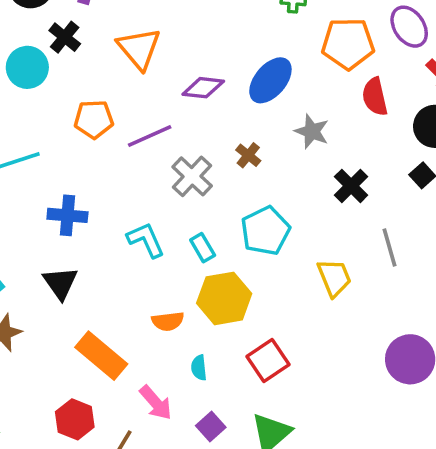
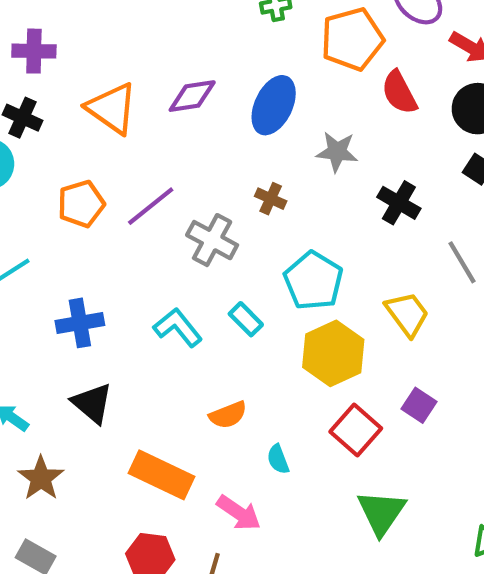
purple diamond: (203, 88) -> (192, 96), moved
yellow hexagon: (224, 298) -> (333, 353), moved
purple square: (211, 426) -> (419, 405), moved

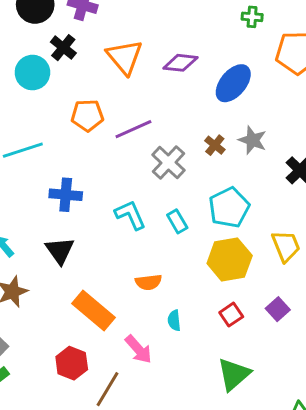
gray star: (337, 152) -> (252, 140), moved
red square: (356, 430) -> (231, 315), size x0.7

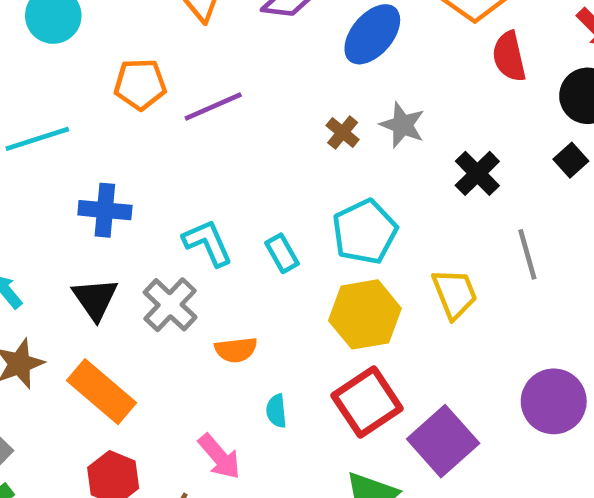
gray cross: (168, 163) -> (170, 305), moved
purple square: (278, 309) -> (443, 441), moved, size x1.8
orange rectangle: (94, 310) -> (101, 392), moved
red square: (231, 315) -> (367, 402), size x1.8

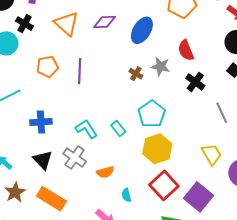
red semicircle: (509, 56) -> (186, 50), moved
purple line: (213, 106) -> (80, 71), turned -55
yellow trapezoid: (455, 294) -> (212, 154), moved

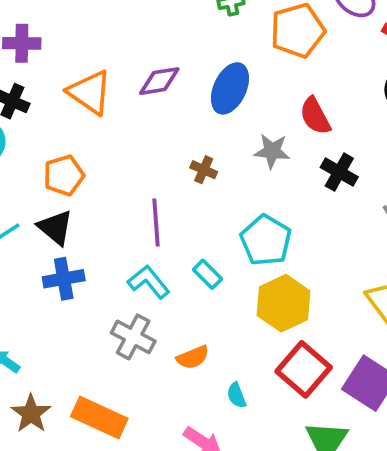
purple line: (80, 71) -> (156, 222), moved
brown cross: (136, 74) -> (204, 170), moved
black triangle: (43, 160) -> (55, 227), moved

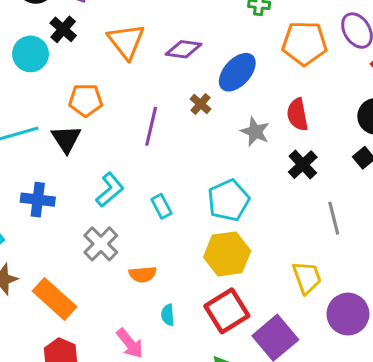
brown cross: (204, 170) -> (200, 104), moved
purple line: (156, 222) -> (151, 126), moved
cyan rectangle: (207, 274) -> (161, 206), moved
blue cross: (64, 279) -> (38, 200), moved
cyan L-shape: (149, 282) -> (110, 190), moved, turned 72

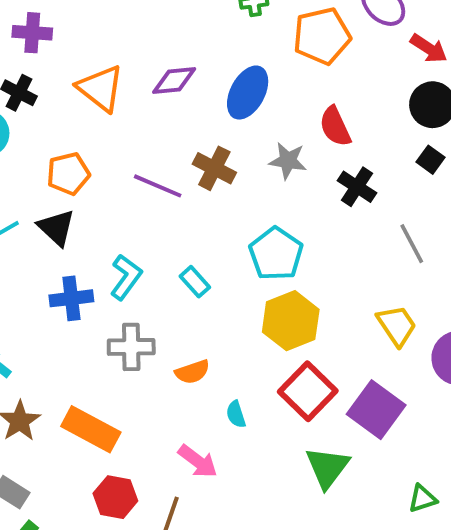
brown cross: (200, 104) -> (214, 168), moved, size x1.5
purple line: (151, 126) -> (158, 186), turned -66
blue cross: (38, 200) -> (71, 298), moved
gray cross: (101, 244) -> (131, 347), turned -32

